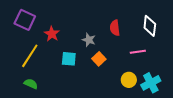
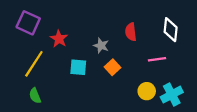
green semicircle: (31, 84) -> (35, 96), turned -136

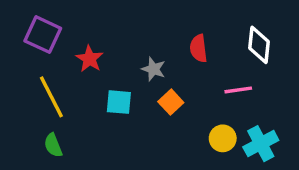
yellow line: (34, 64) -> (51, 97), turned -60

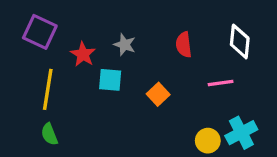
gray star: (153, 69) -> (125, 45), moved
yellow line: (51, 97) -> (48, 89), turned 36
cyan square: (119, 102) -> (110, 80), moved
yellow circle: (223, 138) -> (208, 141), moved

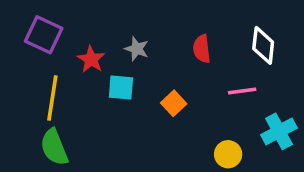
cyan cross: (241, 133) -> (279, 131), moved
green semicircle: (49, 134) -> (54, 147), size x1.5

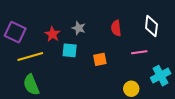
purple square: (44, 35) -> (15, 32), moved
yellow line: (52, 98) -> (30, 56), turned 65
orange square: (174, 103) -> (100, 59), turned 32

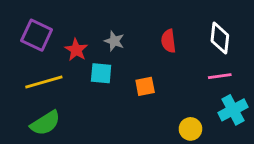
purple square: (15, 32) -> (37, 35), moved
pink line: (139, 52) -> (220, 76), moved
green semicircle: (31, 85) -> (45, 123), turned -100

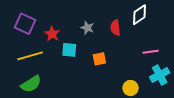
white diamond: (220, 38) -> (140, 15), moved, turned 50
gray star: (114, 41) -> (87, 28), moved

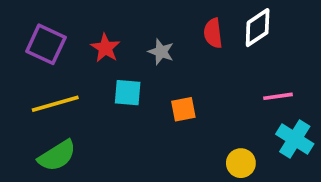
red semicircle: (115, 28) -> (213, 33), moved
red star: (52, 34) -> (105, 48), moved
cyan cross: (160, 75) -> (295, 139), turned -30

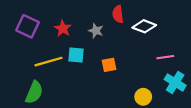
white diamond: (258, 28) -> (144, 26), moved, turned 55
red semicircle: (213, 33) -> (118, 14), moved
yellow line: (55, 104) -> (48, 62), moved
green semicircle: (57, 156) -> (34, 92), turned -35

